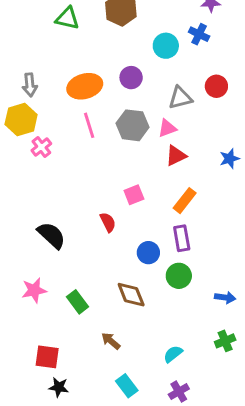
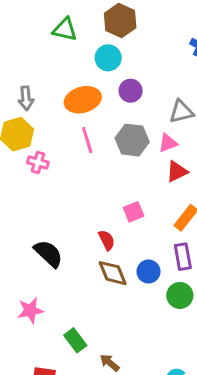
cyan circle: (166, 46) -> (108, 58), moved
pink cross: (41, 147) -> (38, 162), turned -36
brown diamond: (131, 295) -> (113, 273), moved
green rectangle: (78, 302) -> (75, 340), moved

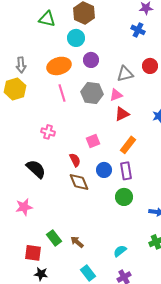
pink cross: (38, 162) -> (48, 132), moved
blue circle: (148, 272) -> (104, 170), moved
green rectangle: (75, 340) -> (54, 238), moved

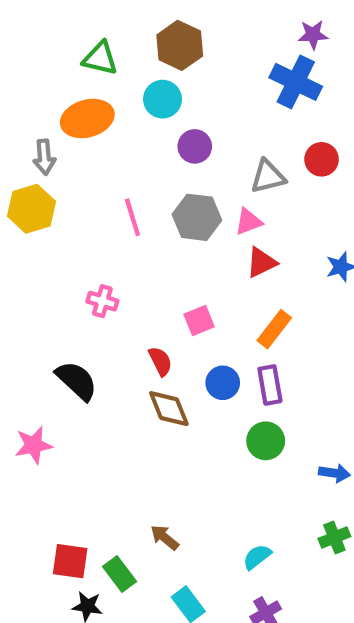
blue cross: (138, 30) -> (296, 82), size x1.6
orange ellipse: (59, 66) -> (87, 118), moved
pink star: (24, 207) -> (34, 445), moved
green rectangle: (54, 238) -> (120, 574), moved

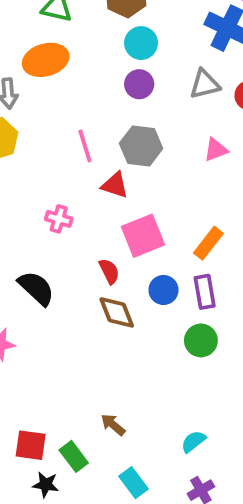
cyan circle: (163, 99) -> (141, 43), moved
gray triangle: (268, 177) -> (205, 84), moved
pink triangle: (248, 222) -> (216, 150), moved
red triangle: (261, 262) -> (115, 185), moved, turned 44
pink square: (199, 320) -> (143, 236), size x1.6

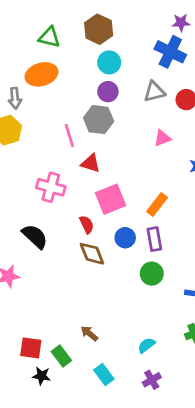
gray hexagon: (141, 146) -> (99, 120), moved
pink cross: (59, 219) -> (51, 187), size x1.5

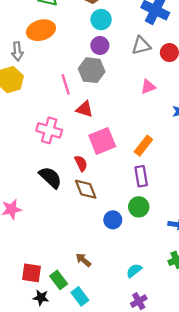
black semicircle: (35, 236) -> (50, 177), moved
blue circle: (125, 238) -> (113, 220), moved
cyan rectangle: (104, 375) -> (80, 296), moved

